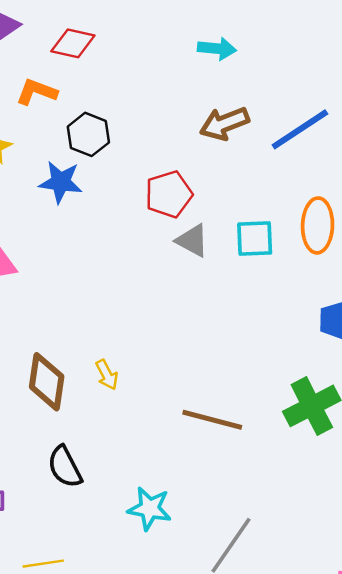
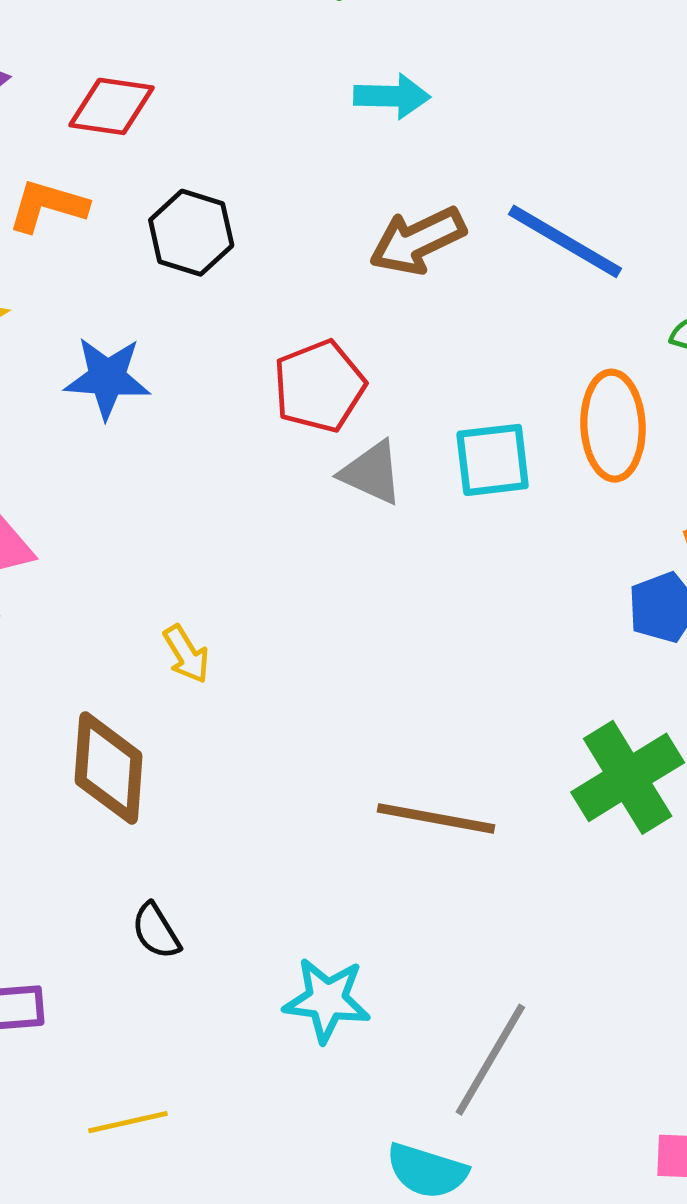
blue line: (300, 129) -> (565, 241), turned 68
black hexagon: (88, 134) -> (191, 233), moved
yellow arrow: (107, 375) -> (186, 654), moved
black semicircle: (65, 467) -> (156, 931), size x0.7

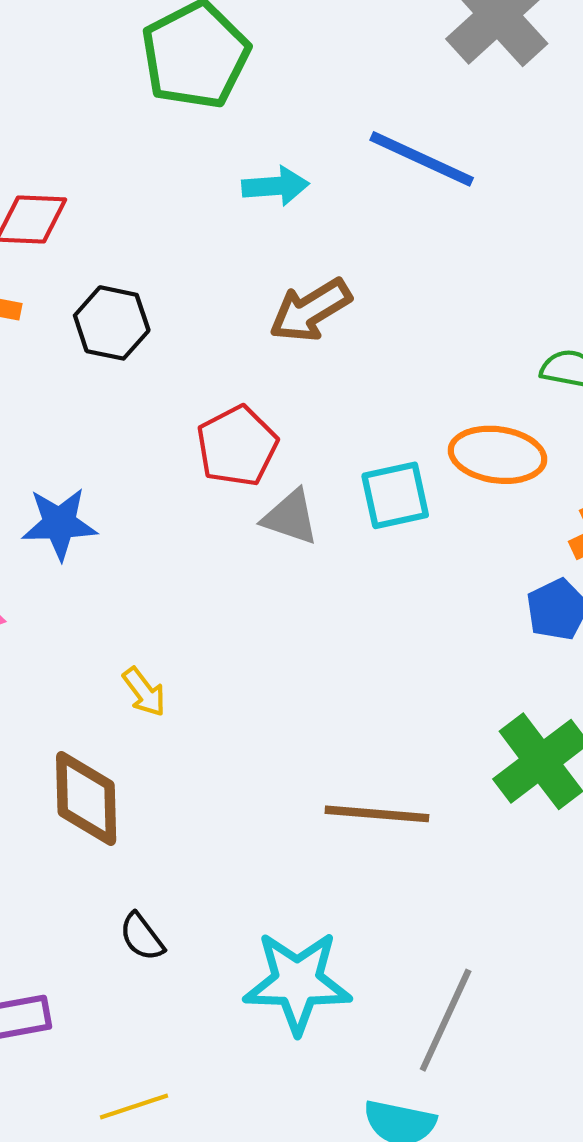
blue line: (565, 241) -> (422, 159), moved
blue star: (107, 378) -> (59, 524), moved
orange ellipse: (613, 426) -> (498, 455), turned -74
cyan star: (327, 1000) -> (297, 982), size x1.4

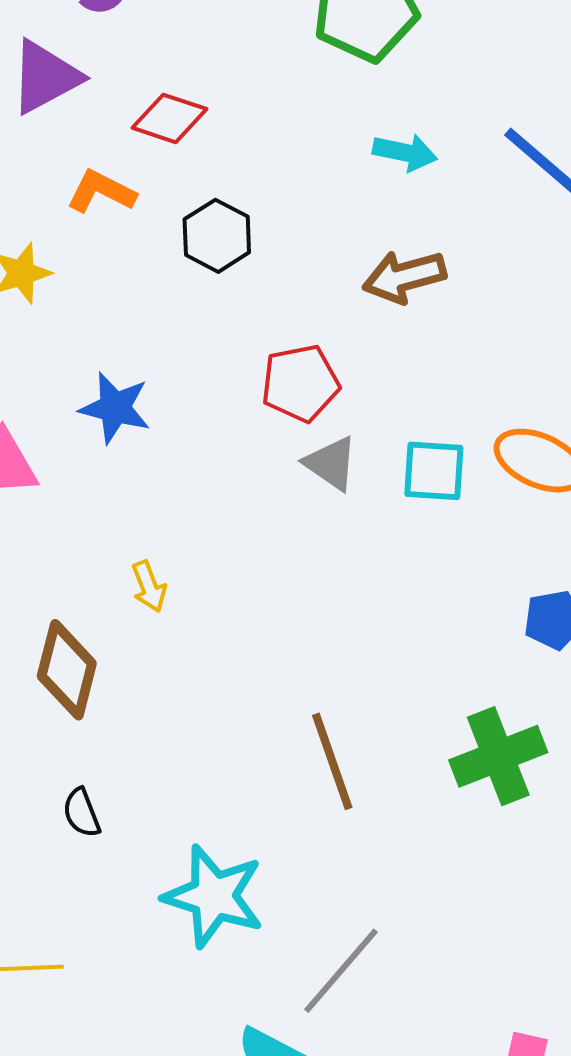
brown line: (377, 814) -> (332, 761), turned 50

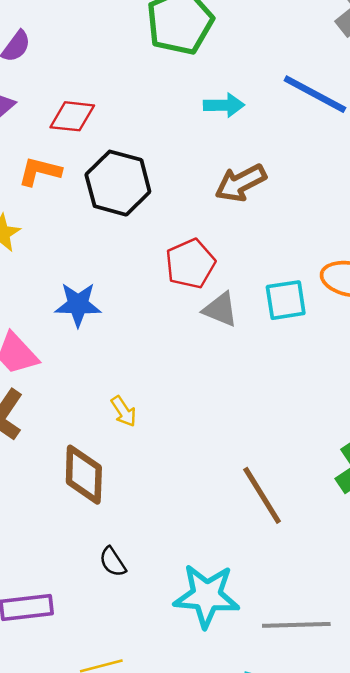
black hexagon: (217, 236) -> (118, 183), size x1.4
gray line: (341, 971) -> (296, 625), turned 60

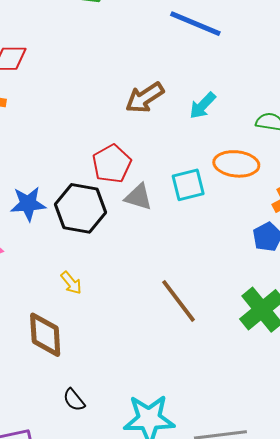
cyan arrow: (224, 105) -> (203, 106), moved, turned 140
black hexagon: (118, 183) -> (80, 208), moved
brown line: (262, 495) -> (179, 301), moved

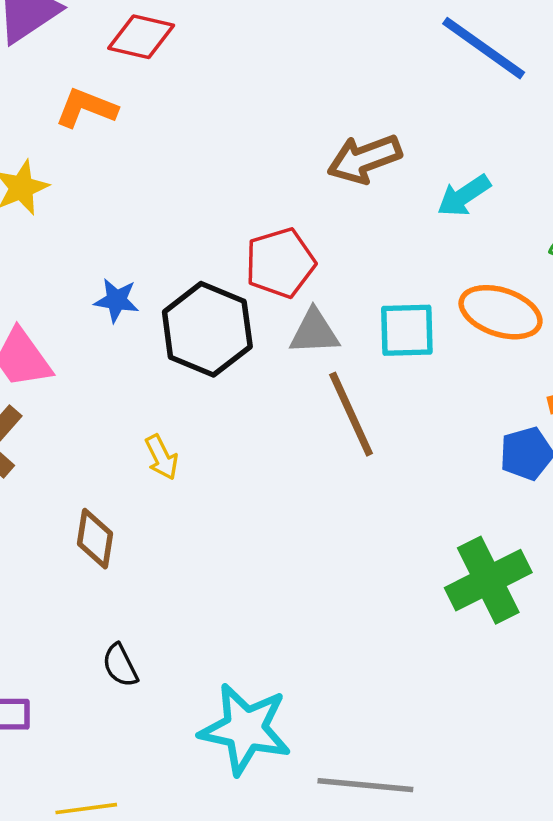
gray triangle: (138, 197) -> (314, 332), turned -32
blue star: (28, 204) -> (116, 300), size x0.7
brown line: (179, 301) -> (351, 414), moved
brown diamond: (45, 335) -> (95, 539), size x0.7

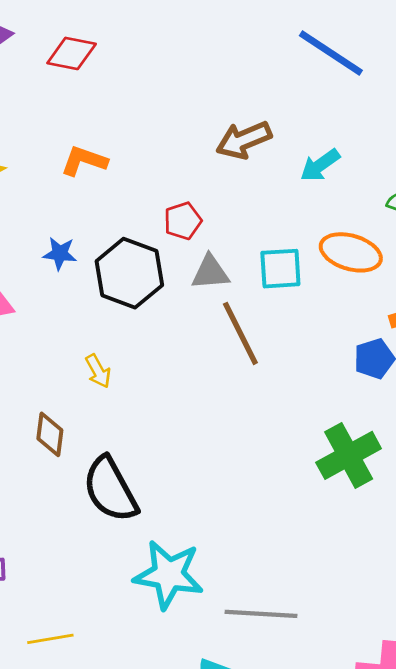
orange L-shape: (86, 108) -> (84, 161), moved
red pentagon: (280, 263) -> (183, 221), size x0.7
black semicircle: (120, 665) -> (110, 489), moved, size x2.0

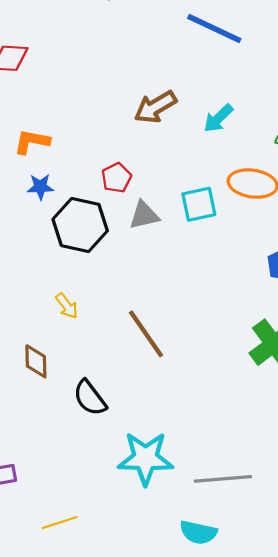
blue star: (60, 254) -> (40, 187), moved
brown line: (240, 333) -> (146, 334), moved
black semicircle: (110, 489) -> (90, 398), size x0.7

